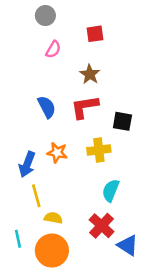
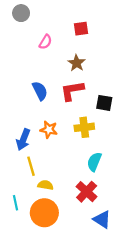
gray circle: (45, 16) -> (21, 13), moved
blue triangle: (128, 245) -> (102, 219), moved

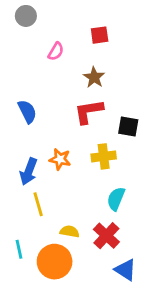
blue semicircle: (40, 91) -> (27, 111), moved
yellow semicircle: (45, 185) -> (70, 232), moved

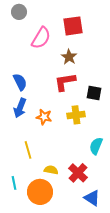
red square: (100, 35) -> (73, 26), size x1.5
pink semicircle: (56, 51) -> (41, 38), size x1.6
blue arrow: (29, 172) -> (20, 108), moved
cyan semicircle: (116, 199) -> (96, 146), moved

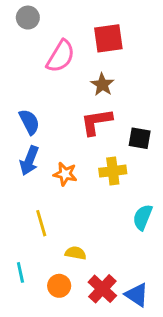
red cross: (78, 173) -> (102, 289), moved
orange circle: (40, 192) -> (59, 286), size x0.6

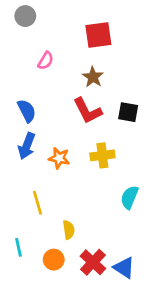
pink semicircle: (61, 56) -> (46, 61), moved, size x0.6
red L-shape: (96, 122) -> (88, 111), turned -108
black square: (140, 138) -> (128, 112), moved
yellow semicircle: (76, 253) -> (69, 230), turned 72

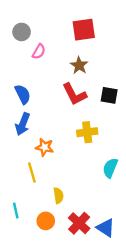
gray circle: (25, 16) -> (22, 32), moved
orange star: (59, 158) -> (45, 147), moved

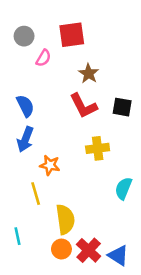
red square: (84, 30) -> (72, 35), moved
yellow semicircle: (58, 196) -> (65, 219), size x1.6
orange circle: (46, 221) -> (61, 249), moved

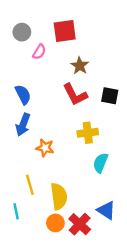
cyan semicircle: (123, 188) -> (101, 163), moved
yellow line: (36, 194) -> (30, 185), moved
blue triangle: (118, 255) -> (106, 210), moved

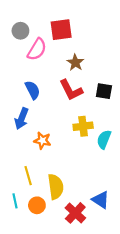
pink semicircle: (39, 52) -> (37, 49), size x1.5
blue semicircle: (23, 95) -> (33, 90), moved
cyan semicircle: (101, 163) -> (104, 139), moved
orange circle: (55, 223) -> (37, 205), moved

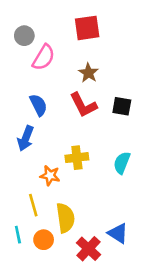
red square: (61, 30) -> (87, 28), moved
yellow cross: (83, 126) -> (77, 158), moved
orange star: (42, 141) -> (50, 176), moved

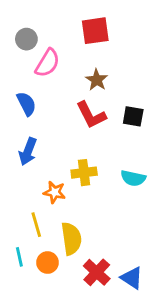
blue semicircle: (38, 105) -> (26, 104), moved
cyan semicircle: (122, 163) -> (133, 178), turned -100
blue triangle: (118, 233) -> (132, 278), moved

